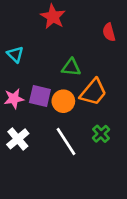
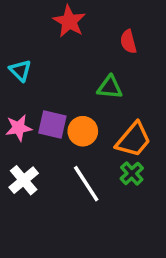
red semicircle: (109, 32) -> (128, 42), moved
green triangle: (71, 67) -> (110, 87), moved
orange trapezoid: (93, 92) -> (133, 140), moved

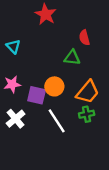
red semicircle: (128, 42) -> (84, 38), moved
purple square: (52, 124) -> (37, 95), moved
green cross: (132, 173) -> (87, 114), turned 32

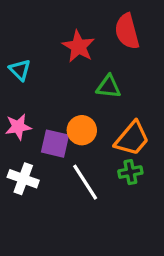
red star: (45, 14) -> (78, 46), moved
red semicircle: (84, 38) -> (127, 31), moved, size x1.5
white cross: (16, 119) -> (23, 179), turned -30

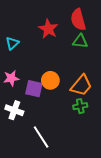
cyan triangle: (20, 70) -> (12, 43), turned 32
green triangle: (109, 87) -> (80, 41), moved
white line: (85, 182) -> (41, 137), moved

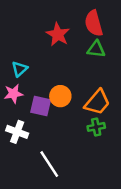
cyan triangle: (12, 43) -> (20, 69), moved

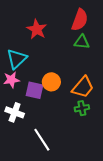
red semicircle: (94, 23) -> (80, 20), turned -145
red star: (58, 34) -> (37, 29), moved
cyan triangle: (20, 69) -> (17, 59), size x1.5

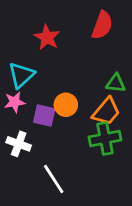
green triangle: (82, 42) -> (116, 83), moved
green cross: (82, 108) -> (105, 138), size x1.6

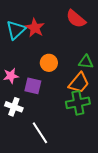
red semicircle: (102, 25) -> (76, 19), turned 110
cyan triangle: (21, 75) -> (16, 30), moved
orange circle: (66, 105) -> (49, 63), moved

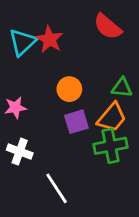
purple square: (33, 86) -> (76, 122), moved, turned -30

